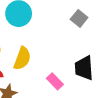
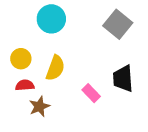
gray square: (79, 18) -> (118, 24), size x1.5

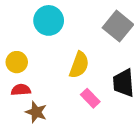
yellow semicircle: (55, 68) -> (79, 65), moved
brown star: (39, 106) -> (36, 112), turned -30

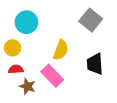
cyan circle: (49, 20) -> (26, 22), moved
pink rectangle: (90, 98) -> (52, 76), moved, size x1.5

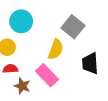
gray square: (91, 20) -> (73, 27), moved

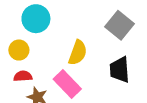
gray square: (73, 27) -> (120, 25), moved

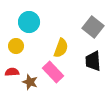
red semicircle: (23, 76) -> (12, 72), moved

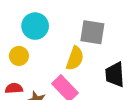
gray square: (93, 27) -> (92, 32), moved, turned -30

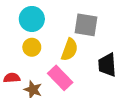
yellow circle: (19, 56) -> (32, 47), moved

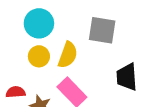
yellow semicircle: (70, 50) -> (68, 55), moved

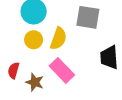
red semicircle: (16, 92) -> (14, 70), turned -70

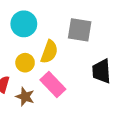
yellow circle: (34, 40) -> (25, 63), moved

